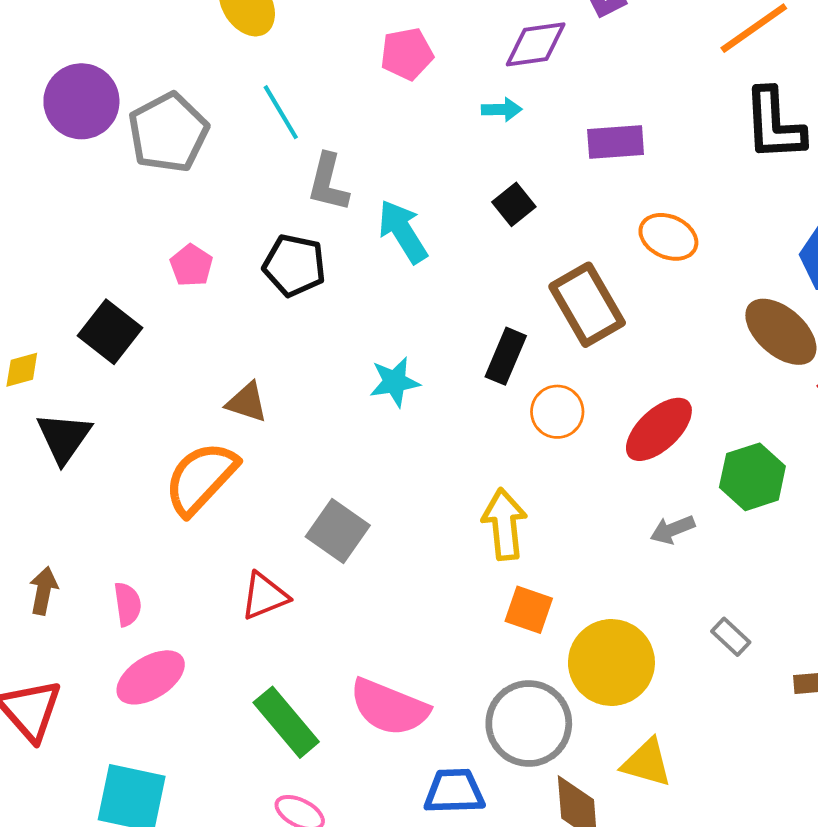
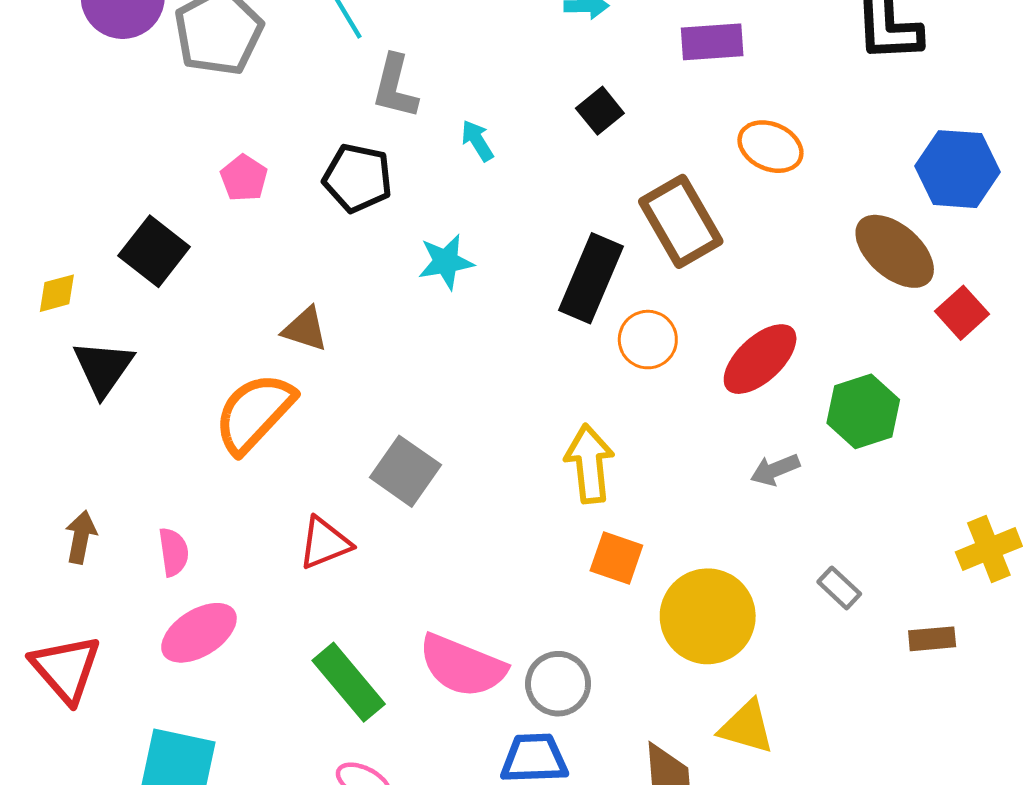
cyan arrow: (403, 231) -> (477, 141), size x0.6
black rectangle: (506, 356) -> (591, 278), size x1.4
cyan star: (395, 382) -> (446, 262), moved
gray circle: (529, 724) -> (558, 684), moved, size x0.7

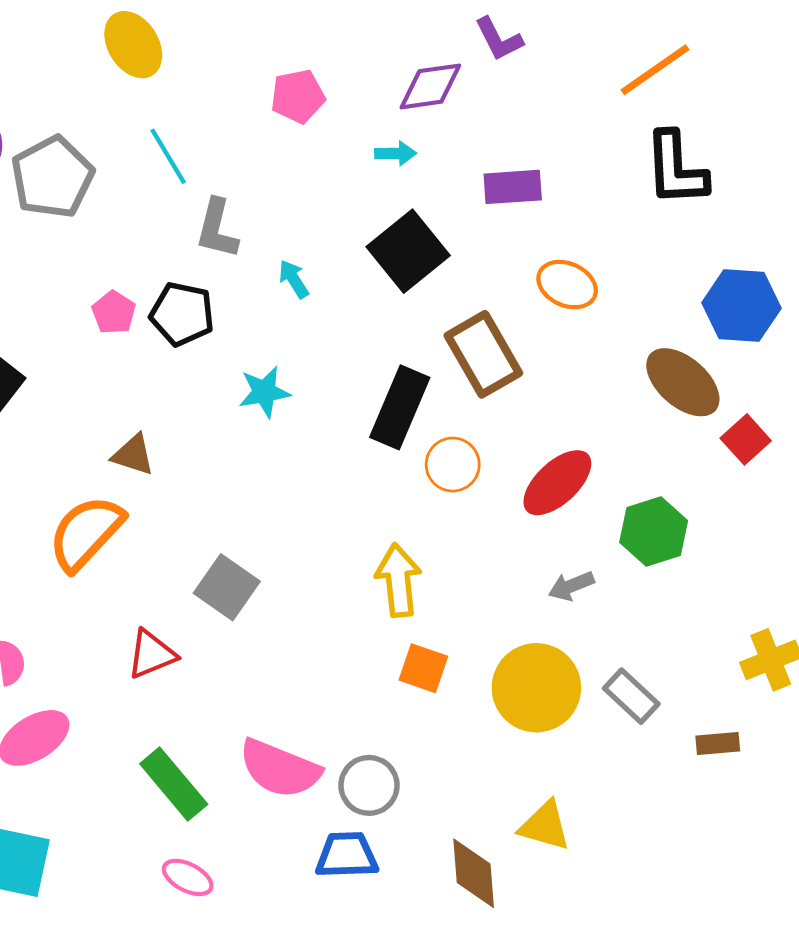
black square: (600, 111) -> (408, 251), size x1.8
pink pentagon: (244, 178) -> (114, 312), moved
gray rectangle: (839, 588) -> (631, 696), size x1.4
yellow circle: (708, 616) -> (536, 688), moved

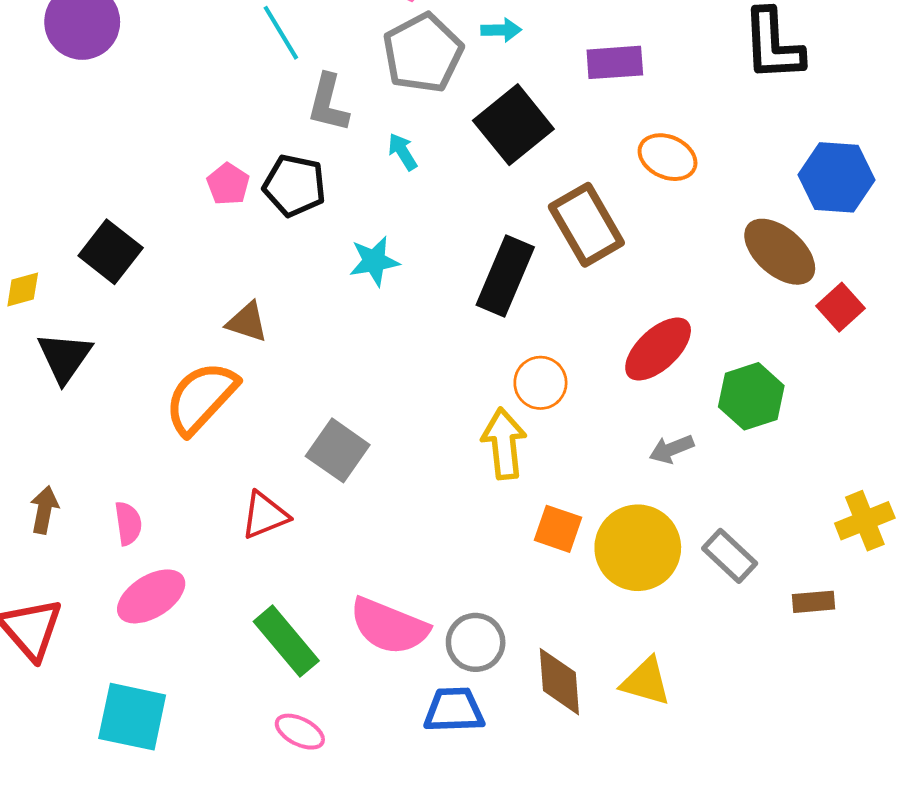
gray pentagon: (52, 177) -> (423, 53), moved
orange circle: (453, 465) -> (540, 383), moved
orange square: (423, 668) -> (558, 529), moved
brown diamond: (474, 873) -> (559, 682), moved

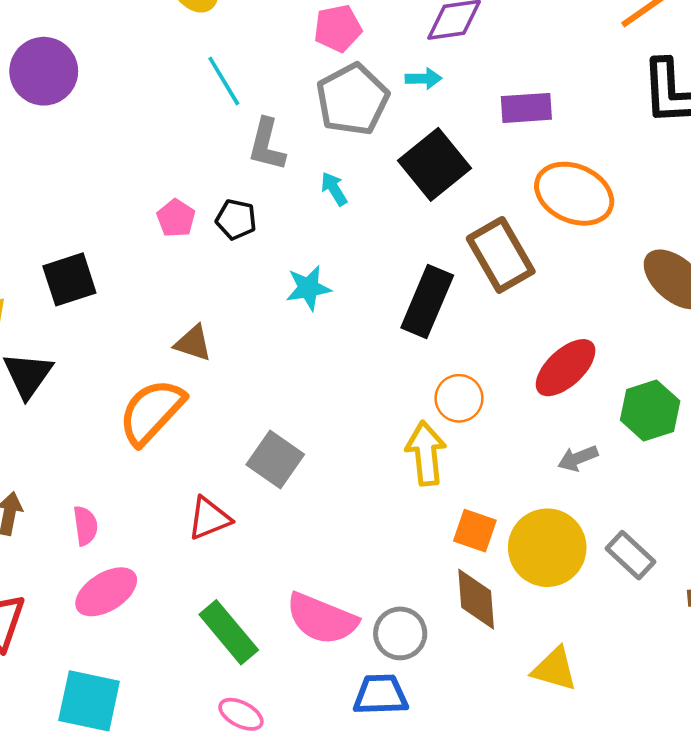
orange ellipse: (668, 157) -> (574, 194), size x1.5
black pentagon: (294, 185) -> (236, 219), size x0.7
black square: (111, 252) -> (69, 279), turned 34
brown diamond: (559, 682) -> (476, 599), moved

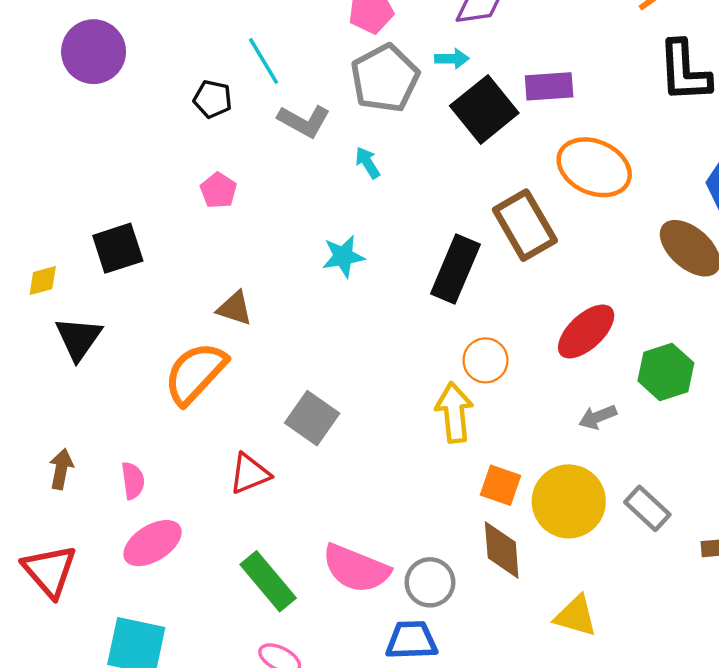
gray L-shape: (267, 145) -> (304, 121), turned -75
black square: (434, 164) -> (484, 109), moved
black pentagon: (236, 219) -> (213, 99), moved

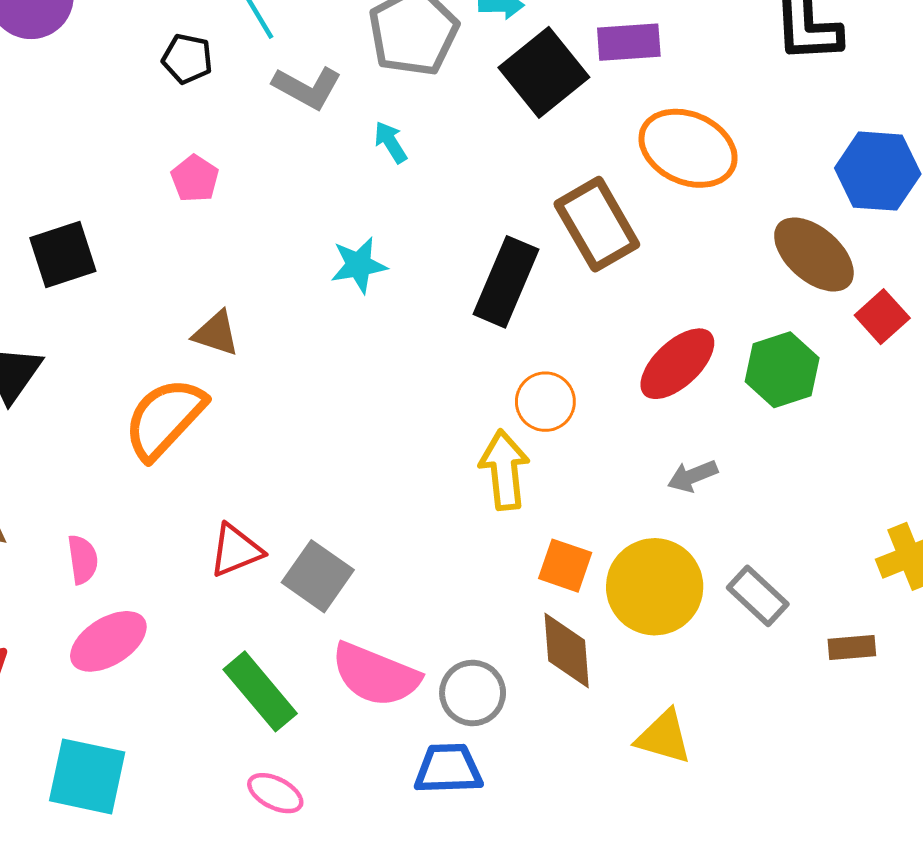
green hexagon: (666, 372) -> (782, 370), moved
gray square: (312, 418) -> (318, 576), moved

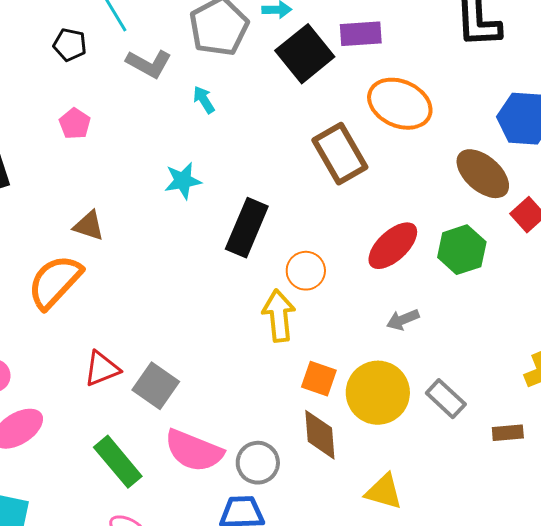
black rectangle: (506, 282) -> (247, 228), moved

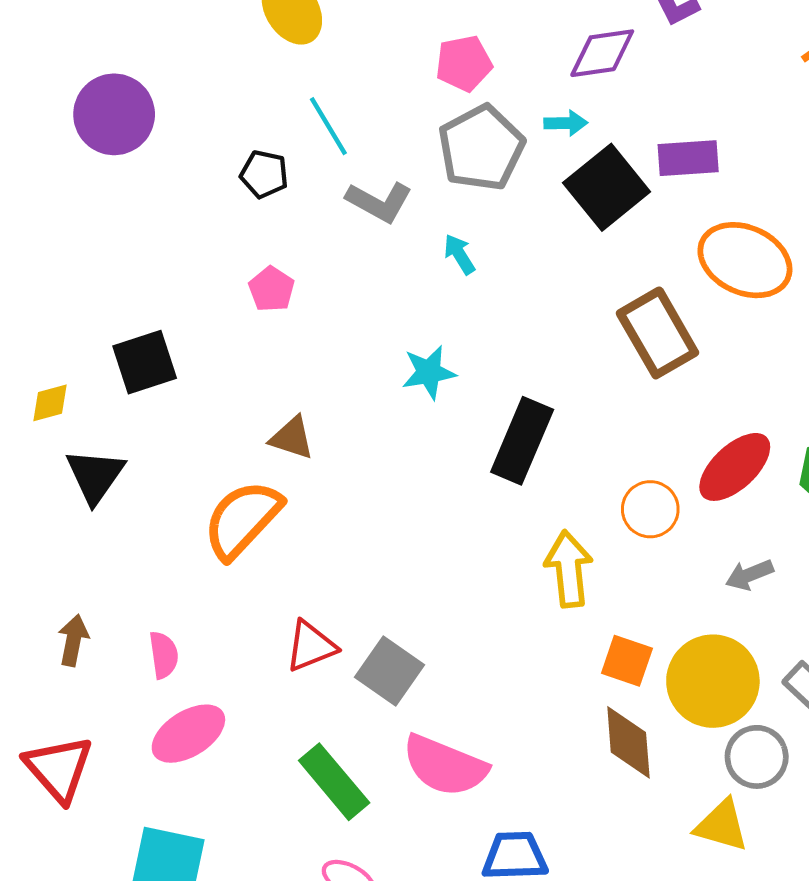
orange circle: (306, 271) -> (650, 509), moved
gray circle: (258, 463) -> (757, 757), moved

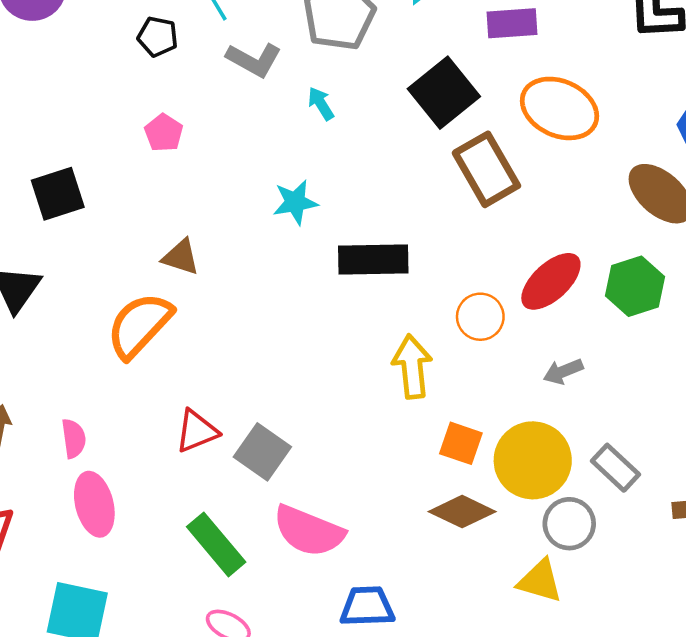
black square: (607, 187) -> (444, 93), moved
black rectangle: (522, 441) -> (373, 259), turned 66
pink ellipse: (188, 734) -> (94, 504), turned -72
brown diamond: (628, 742) -> (462, 512), turned -60

